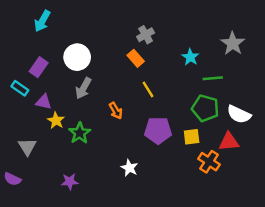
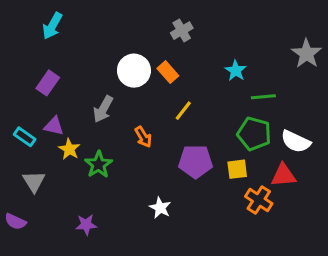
gray cross: (146, 35) -> (182, 31), moved
gray star: (233, 43) -> (307, 54), moved
white circle: (77, 57) -> (134, 71), moved
cyan rectangle: (20, 88) -> (25, 137), moved
yellow line: (148, 89) -> (183, 111), turned 70

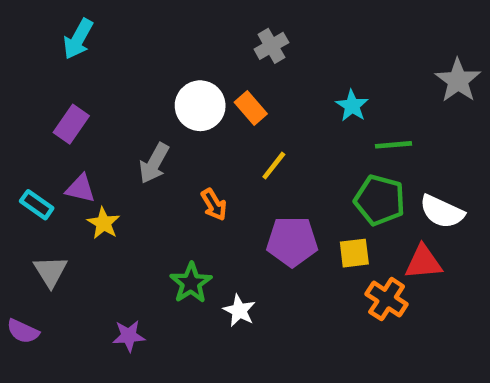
green star: (99, 165) -> (191, 283), moved

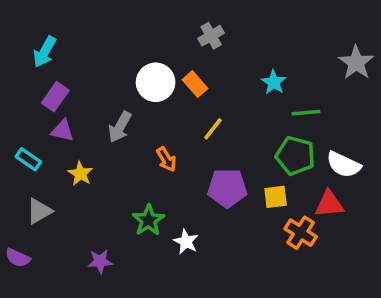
cyan arrow: (78, 39) -> (45, 52), moved
purple triangle: (80, 189) -> (62, 131), moved
gray triangle: (51, 271) -> (39, 211), turned 32

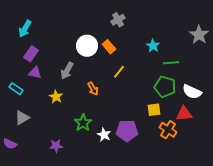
yellow star: (80, 174) -> (56, 97), moved
purple pentagon: (227, 188) -> (127, 131), moved

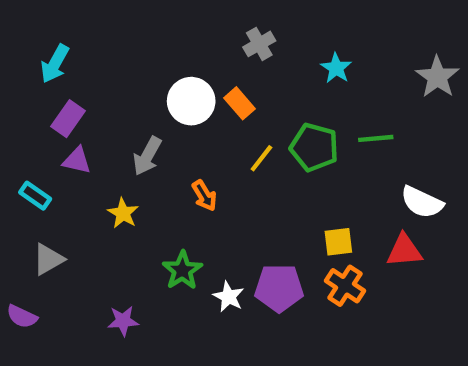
cyan star: (153, 46) -> (336, 68), moved
green pentagon: (165, 87) -> (314, 147), moved
orange cross: (168, 130) -> (345, 286), moved

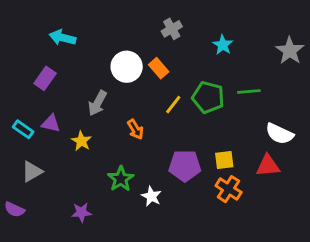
cyan arrow: (55, 64) -> (63, 38), moved, turned 75
purple triangle: (77, 160) -> (51, 124), moved
purple pentagon: (279, 288) -> (185, 166), moved

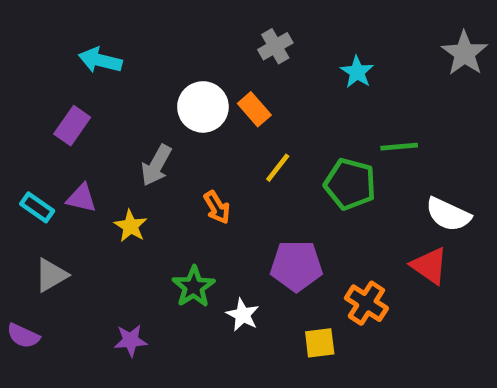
gray star: (290, 51) -> (465, 53), moved
green pentagon: (208, 97) -> (350, 184), moved
yellow square: (224, 160) -> (320, 343), moved
red triangle: (268, 166) -> (429, 266), turned 40

